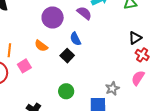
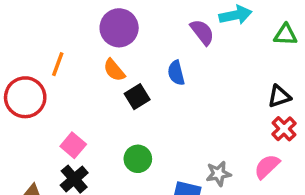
purple circle: (53, 17) -> (119, 28), moved
black square: (67, 56) -> (137, 97), moved
pink square: (24, 66) -> (73, 145), moved, turned -32

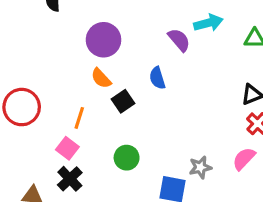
orange line: (58, 64) -> (79, 118), moved

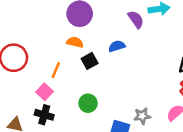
orange semicircle: (101, 78) -> (75, 42), turned 140
blue semicircle: (157, 78) -> (117, 46), turned 84
black cross: (70, 179) -> (44, 115), turned -36

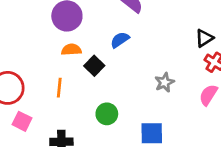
pink square: (45, 92) -> (22, 121), moved
gray star: (142, 116) -> (165, 82), moved

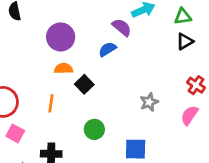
black triangle: (204, 38) -> (185, 41), moved
blue semicircle: (120, 40) -> (107, 49), moved

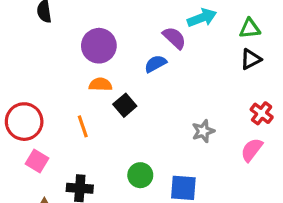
orange line: (51, 103) -> (83, 126), turned -30
green circle: (94, 129) -> (140, 175), moved

